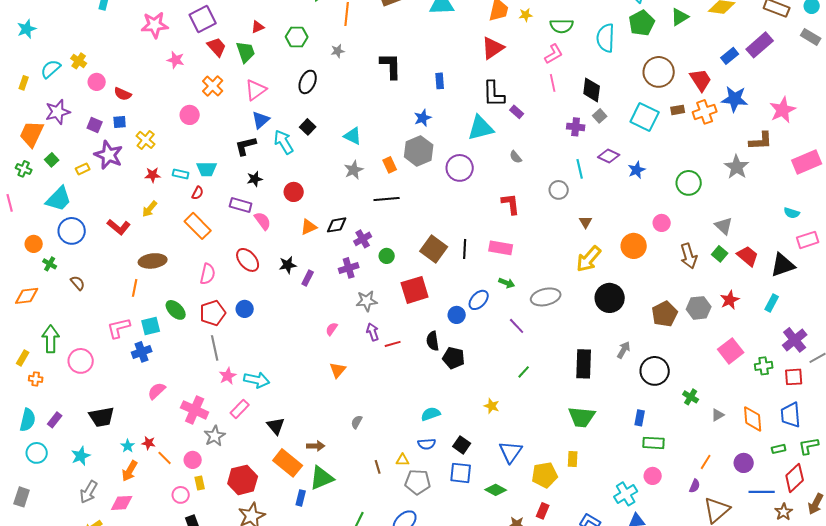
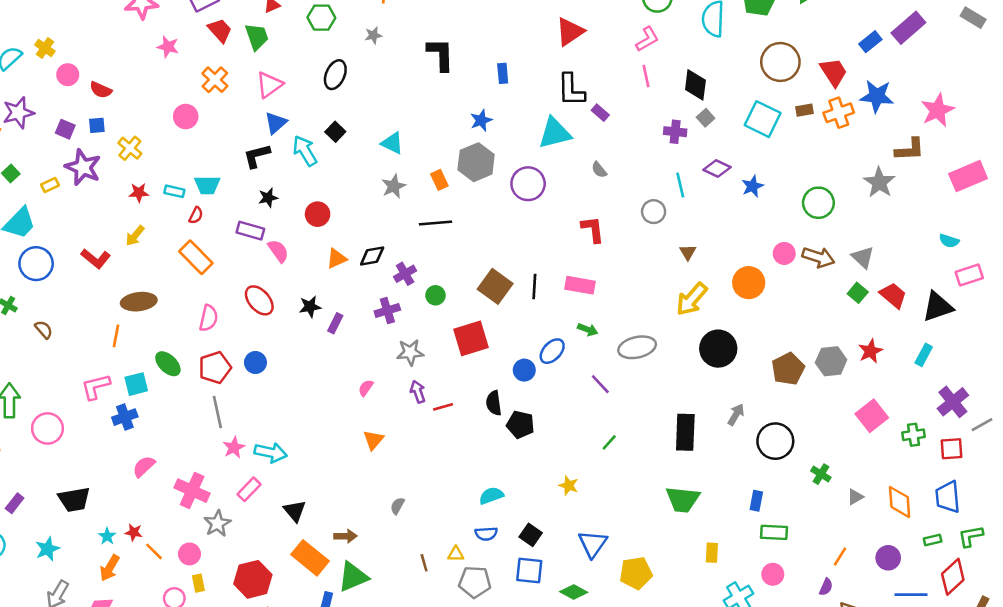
brown arrow: (689, 256) -> (818, 257), moved, turned -55
yellow rectangle: (573, 459) -> (712, 553), moved

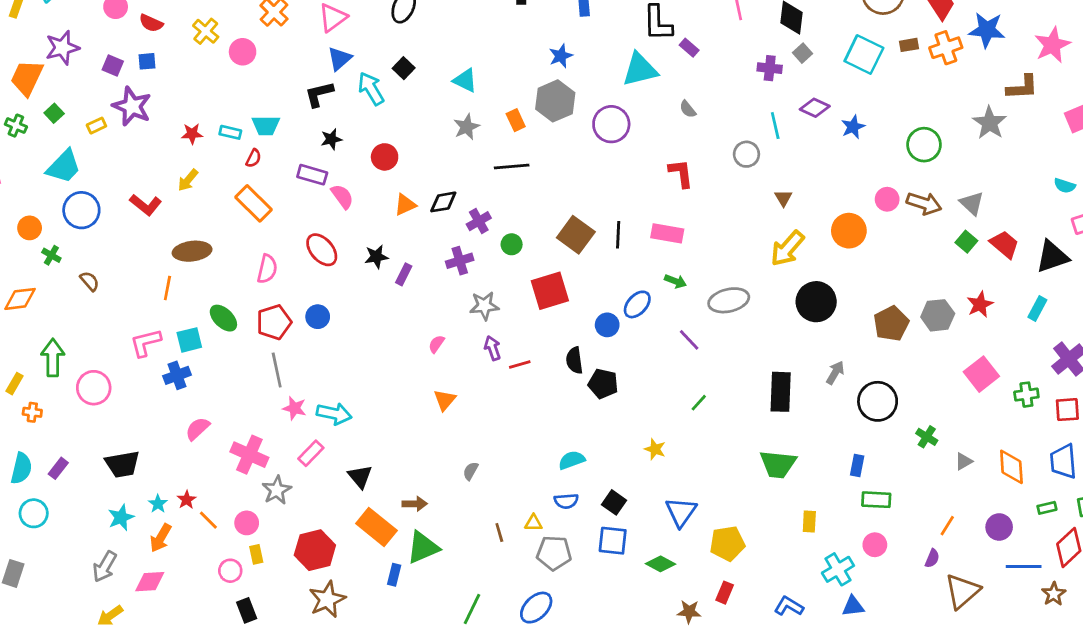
yellow cross: (130, 148) -> (206, 31), moved
pink star: (234, 447) -> (294, 408), turned -30
red star: (134, 532) -> (187, 500), turned 30
cyan star: (47, 549) -> (121, 517), moved

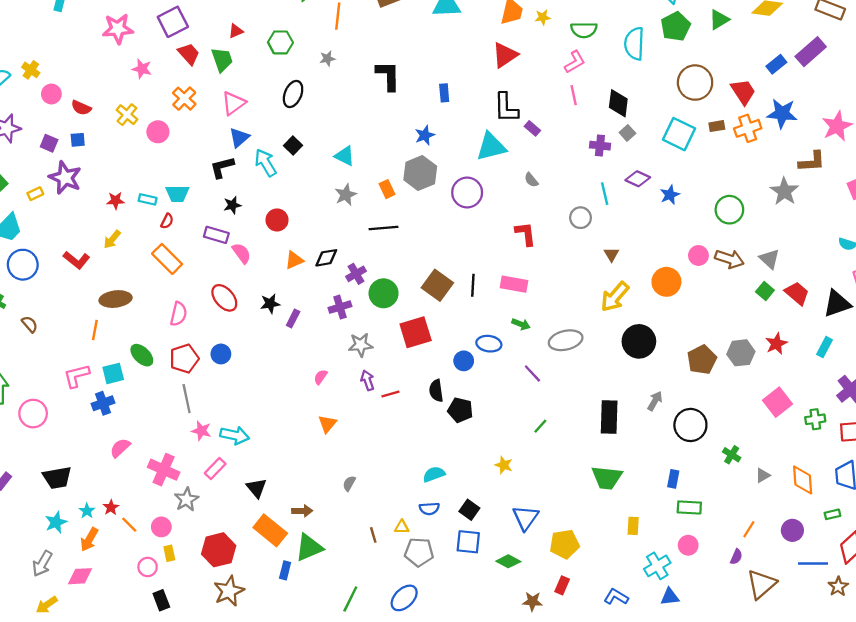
green circle: (512, 244) -> (384, 293), size x1.6
blue ellipse: (637, 304) -> (489, 344), turned 55

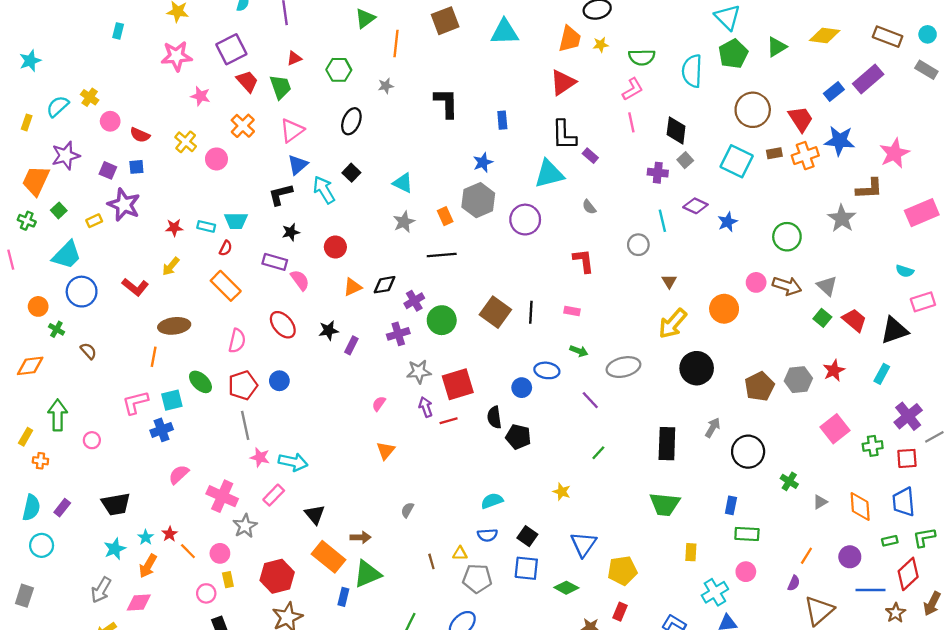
pink rectangle: (514, 284) -> (572, 311), size x0.6
red square: (416, 332) -> (458, 384), moved
pink circle: (33, 414) -> (92, 440), size x0.6

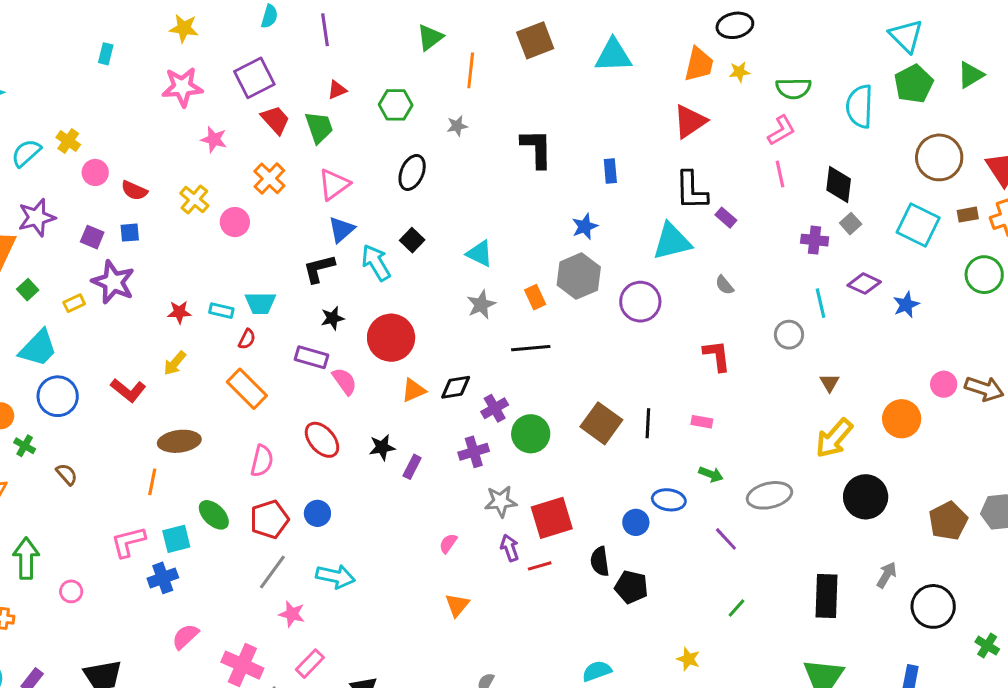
green circle: (787, 237) -> (984, 275), moved
red circle: (335, 247) -> (391, 338), size x1.6
gray line: (245, 425) -> (272, 572), turned 48
cyan arrow: (293, 462) -> (335, 576), moved

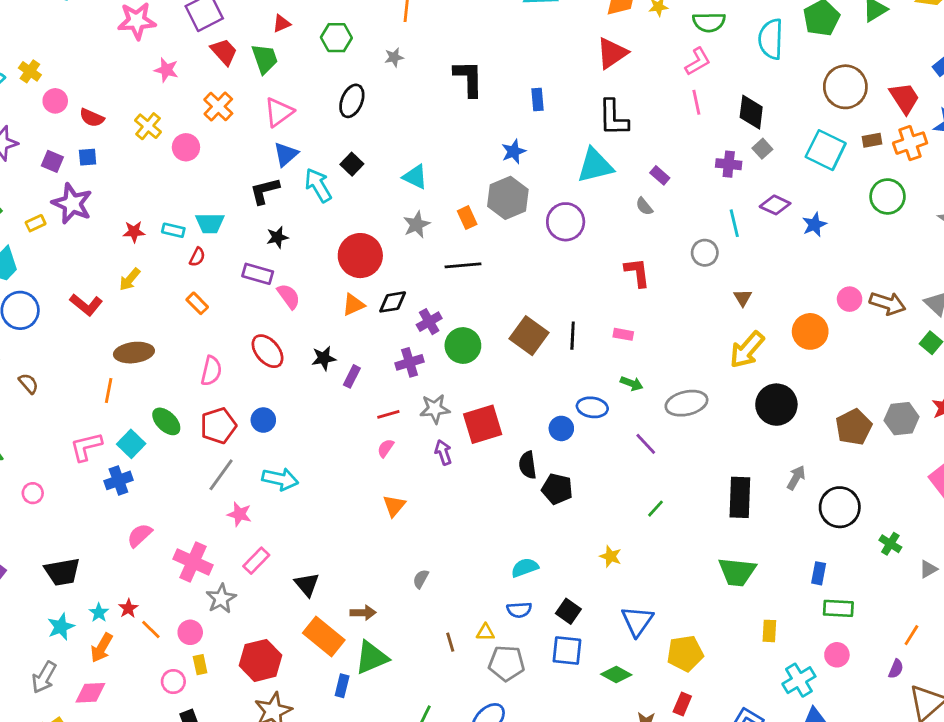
purple rectangle: (726, 218) -> (660, 175), moved
red circle: (391, 338) -> (360, 256), moved
orange rectangle: (247, 389) -> (197, 303), size x0.6
cyan square: (176, 539) -> (131, 444), turned -32
red line: (540, 566) -> (388, 414), moved

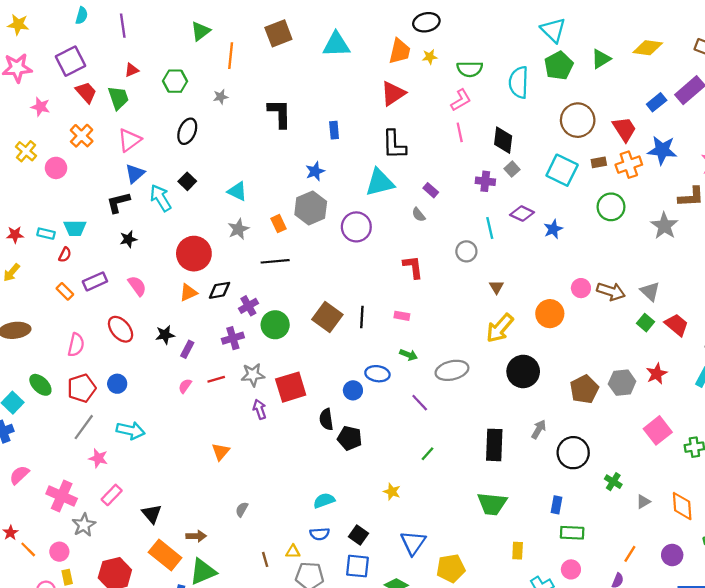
purple rectangle: (258, 274) -> (95, 281), moved, turned -40
pink semicircle: (386, 448) -> (185, 386), moved

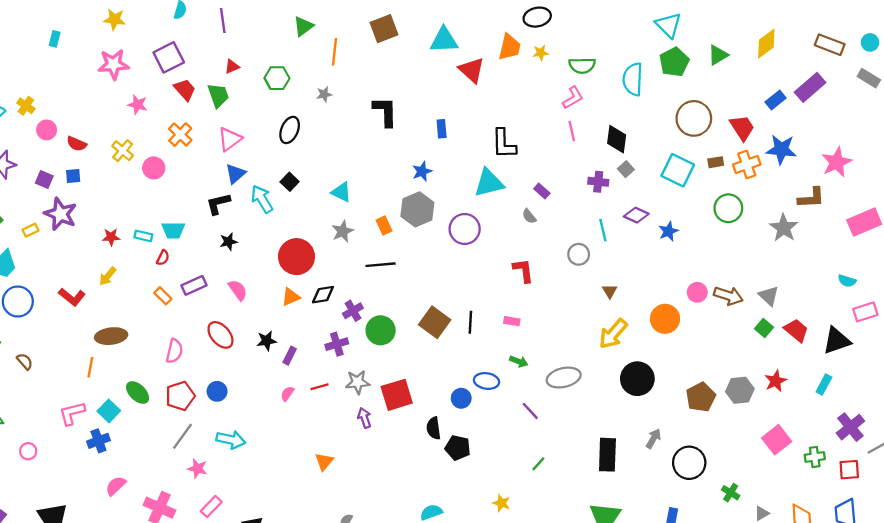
yellow diamond: (648, 48) -> (766, 44), turned -44
red triangle: (393, 93) -> (472, 70), moved, turned -44

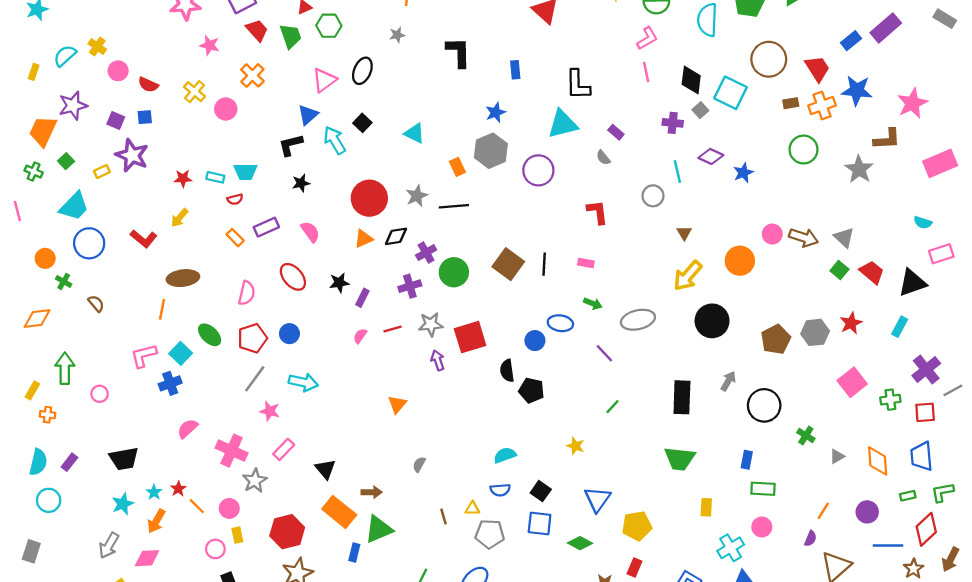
green hexagon: (277, 78) -> (329, 26), moved
pink triangle: (230, 139) -> (324, 80), moved
cyan square: (678, 170) -> (731, 93), moved
gray star: (343, 231) -> (417, 196), moved
red semicircle: (163, 258) -> (235, 199), turned 49

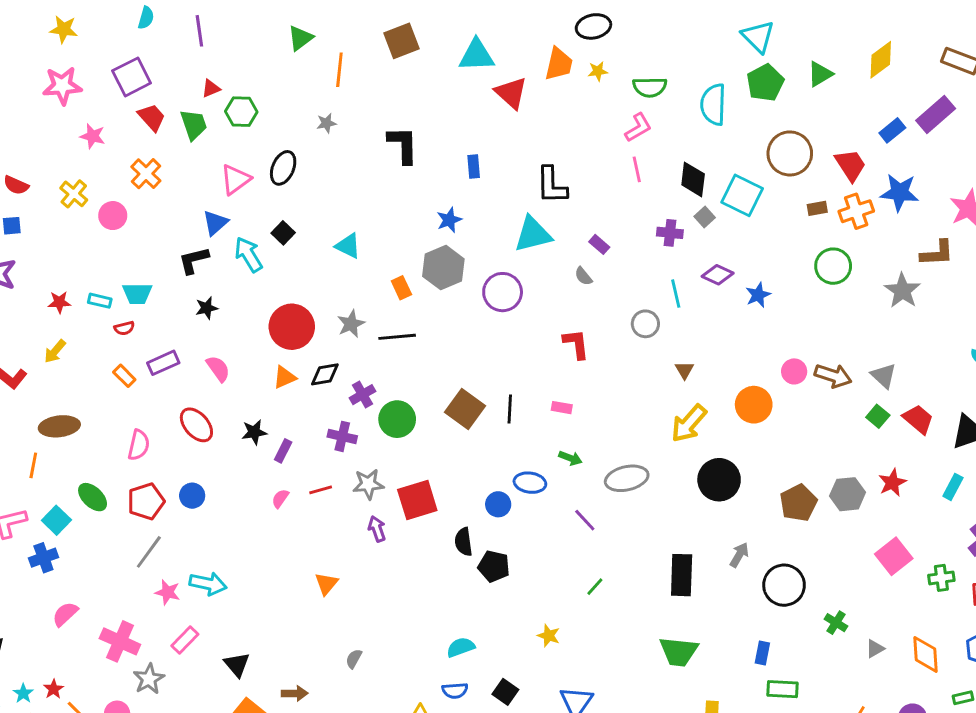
purple cross: (410, 286) -> (342, 436), turned 30
cyan arrow: (303, 382) -> (208, 584), moved

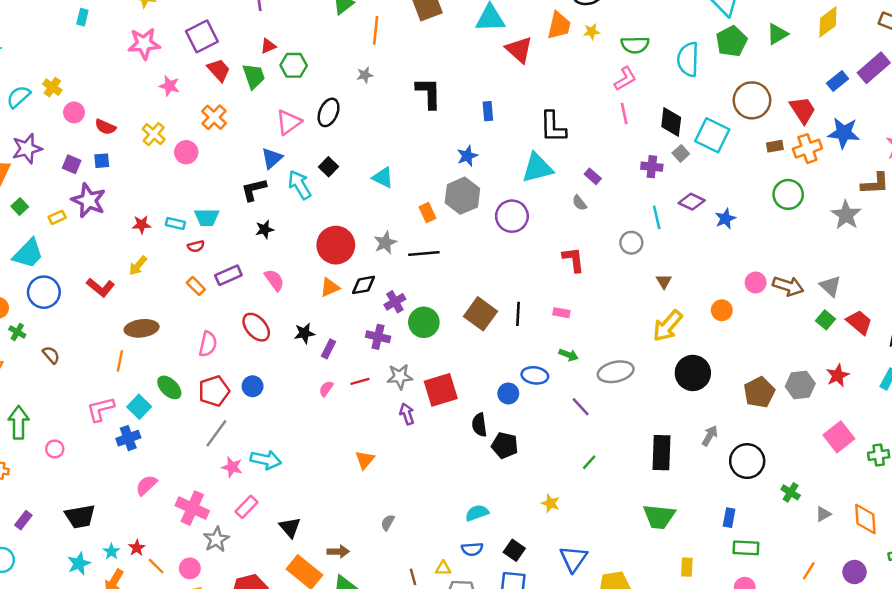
orange circle: (754, 405) -> (722, 310), size x0.7

